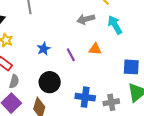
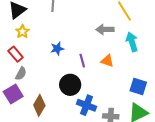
black circle: (50, 82) -> (70, 85), moved

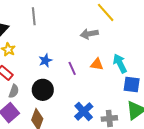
cyan arrow: (132, 42) -> (120, 63), moved
black circle: (70, 85) -> (43, 90), moved
blue cross: (87, 105) -> (84, 112), turned 36

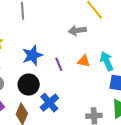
blue star: (45, 60) -> (32, 55), size x1.5
blue cross: (84, 112) -> (49, 103), moved

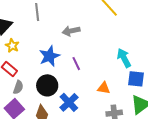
gray arrow: (77, 30) -> (71, 31), moved
orange triangle: (84, 61) -> (104, 88), moved

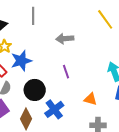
blue star: (49, 56) -> (21, 61), moved

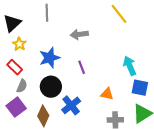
blue star: (21, 61) -> (50, 58), moved

